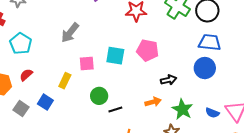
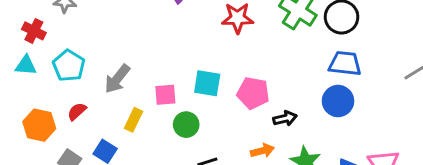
gray arrow: (70, 33) -> (117, 79), moved
pink pentagon: (148, 50) -> (253, 93), moved
green circle: (99, 96) -> (186, 125), moved

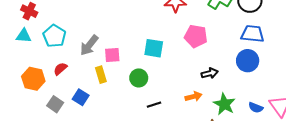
pink pentagon: (253, 93) -> (196, 36), moved
pink square: (165, 95) -> (112, 55), moved
yellow rectangle: (133, 120) -> (101, 75), turned -42

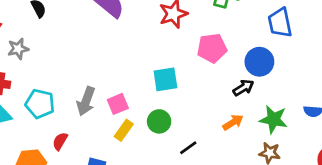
blue trapezoid: (253, 34) -> (280, 23), turned -90
blue circle: (248, 61) -> (259, 62), moved
yellow rectangle: (101, 75) -> (124, 130), moved, turned 70

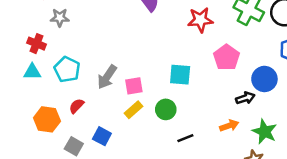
pink pentagon: (212, 48) -> (227, 57), turned 30

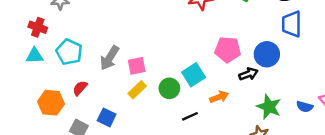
pink pentagon: (227, 57) -> (228, 50), moved, turned -30
cyan square: (180, 75) -> (194, 75), moved, turned -35
orange arrow: (229, 126) -> (219, 97), moved

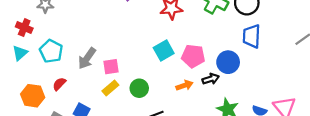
cyan triangle: (35, 56) -> (20, 53), turned -42
cyan square: (194, 75) -> (164, 51), moved
orange arrow: (219, 97) -> (184, 85), moved

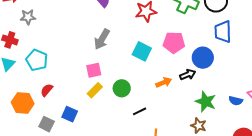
cyan square: (164, 51) -> (142, 51), turned -30
pink pentagon: (193, 56) -> (174, 42), moved
gray arrow: (87, 58) -> (102, 39), moved

